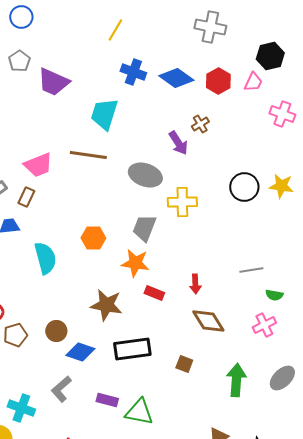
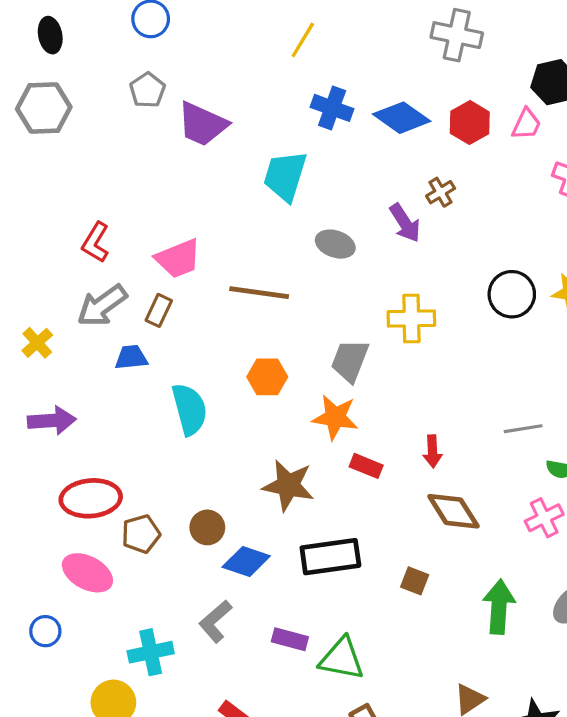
brown line: (88, 155) -> (259, 293), moved
gray ellipse: (145, 175) -> (335, 244), moved, size x0.7
cyan cross: (21, 408) -> (151, 652), turned -32

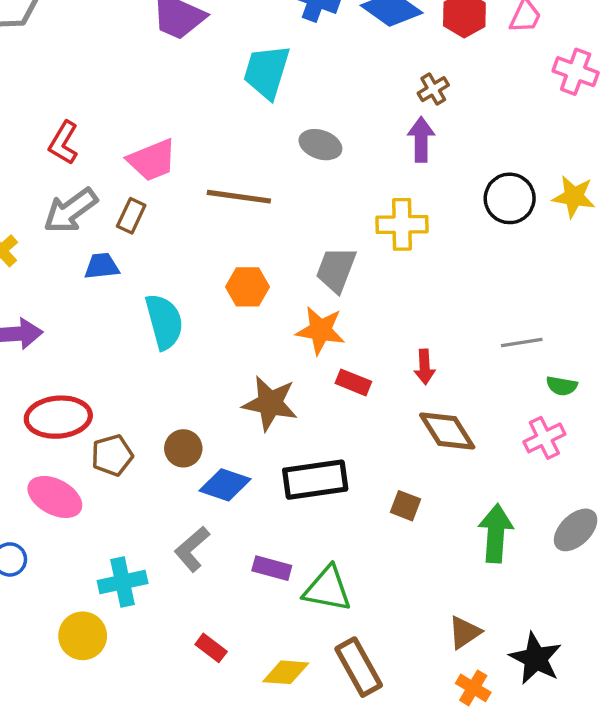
purple arrow: (405, 223) -> (421, 139), moved, turned -147

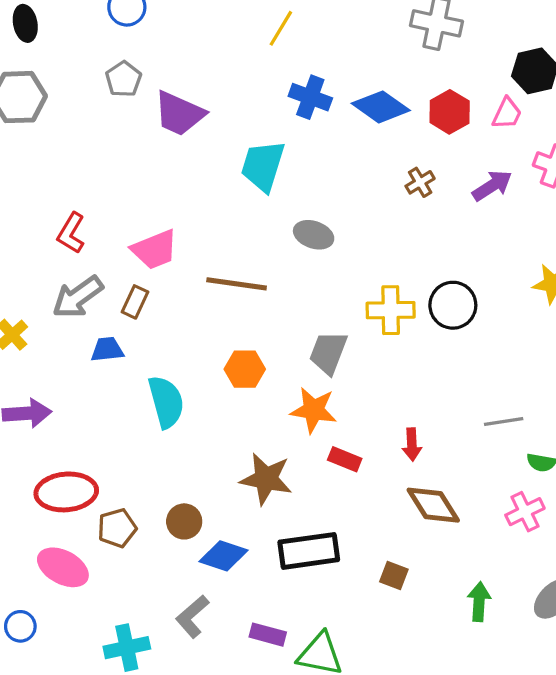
purple arrow: (421, 139) -> (492, 186), moved, turned 57
black circle: (510, 198) -> (453, 305), moved
green arrow: (496, 533) -> (479, 602), size x0.7

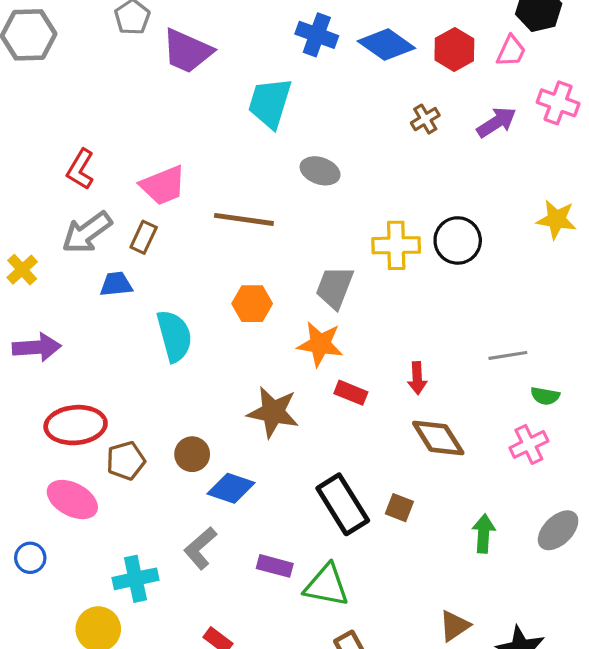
black rectangle: (309, 551) -> (343, 504), moved, turned 66

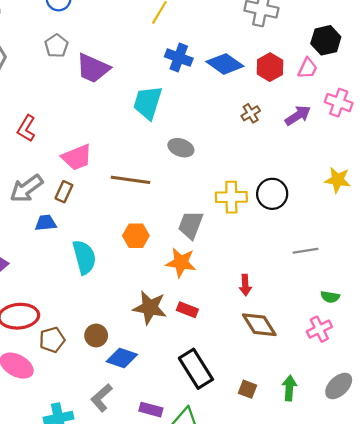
red L-shape: (80, 169) -> (26, 128), moved
gray line: (508, 355) -> (305, 251), moved
red rectangle: (351, 393) -> (187, 310), moved
brown square: (399, 508) -> (247, 389), moved

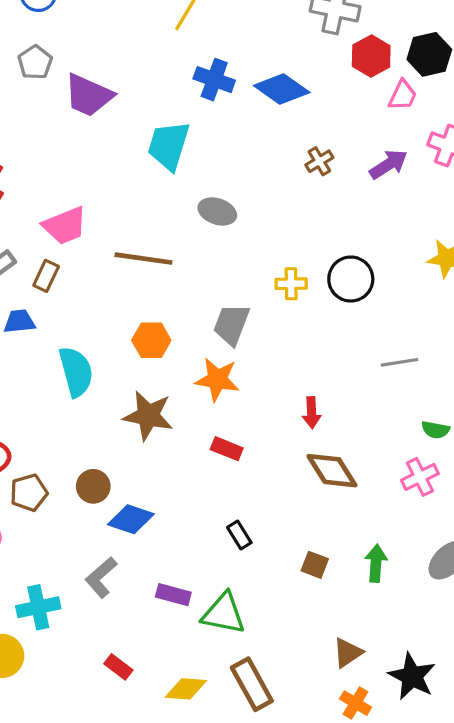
red hexagon: (270, 67) -> (371, 56), moved
yellow cross: (231, 197) -> (291, 284), size x0.7
brown star: (150, 308) -> (148, 416), moved
black rectangle: (196, 369) -> (239, 535), size x0.5

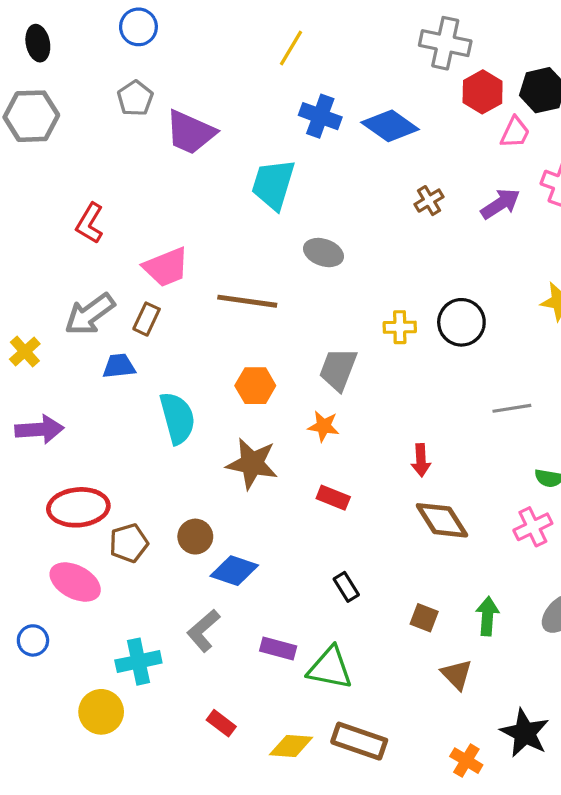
orange star: (217, 380) -> (323, 426), size x0.7
brown triangle: (348, 653) -> (457, 675), moved, turned -40
brown rectangle: (252, 684) -> (359, 741), turned -42

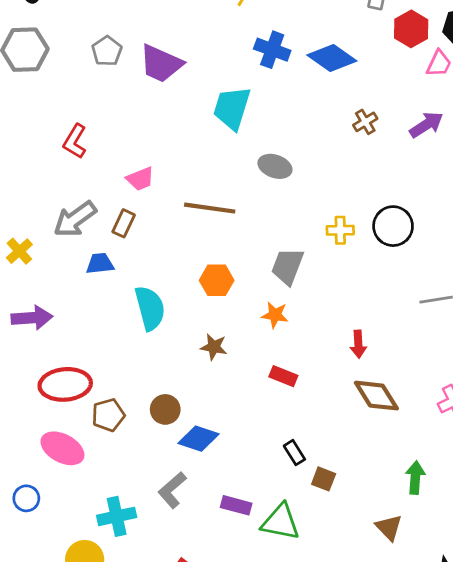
gray pentagon: (135, 98) -> (107, 51), moved
pink trapezoid: (166, 267) -> (140, 179), size x0.7
brown star: (252, 464) -> (214, 347), size x0.6
brown square: (424, 618) -> (324, 479), moved

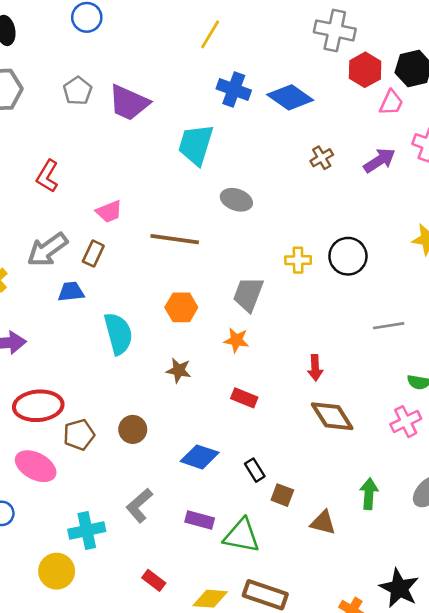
blue diamond: (199, 439) -> (200, 457), moved
brown triangle: (389, 528) -> (323, 523), moved, turned -32

